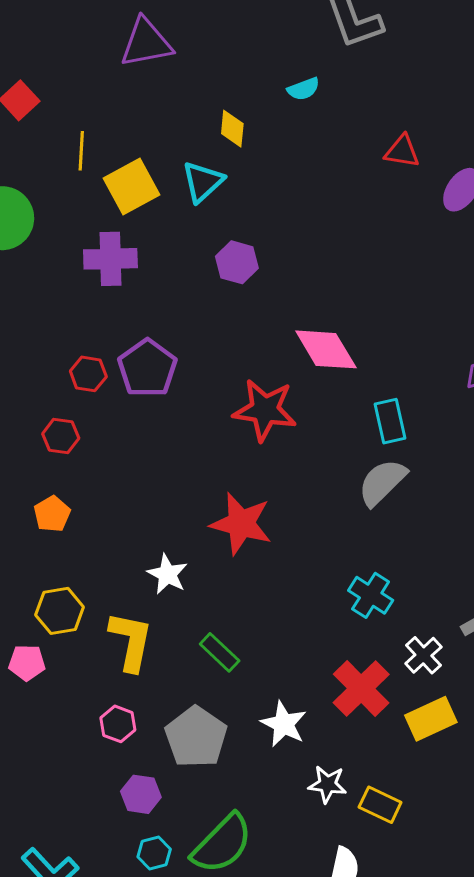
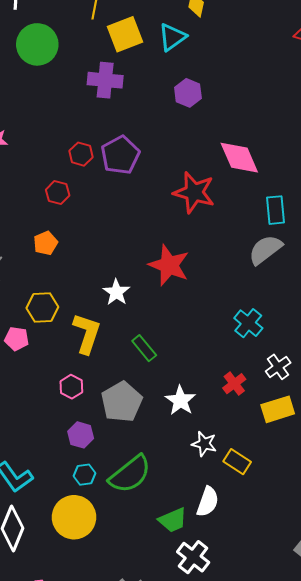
red cross: (361, 689) -> (234, 384), size x0.6

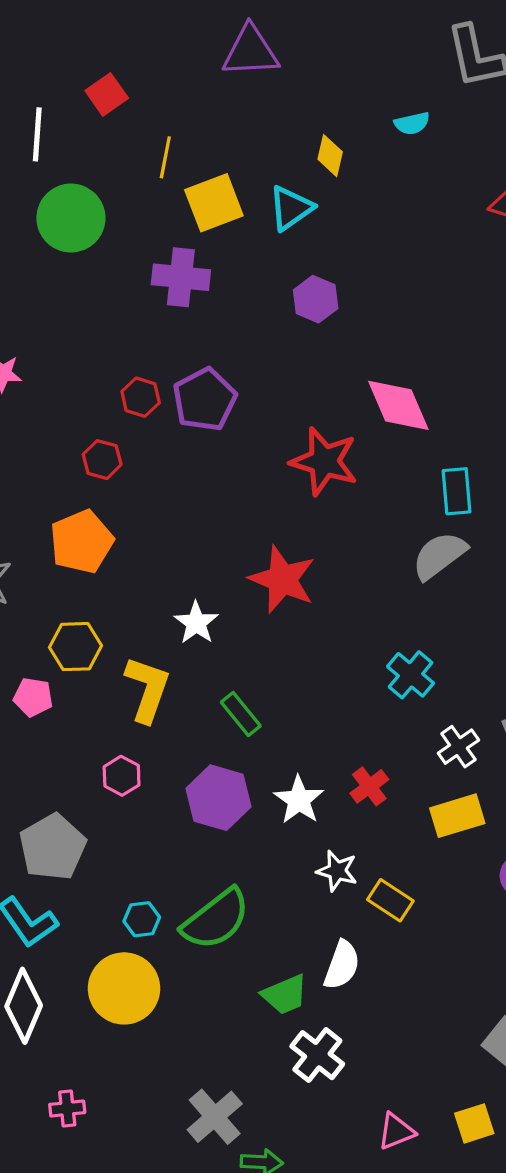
orange pentagon: (46, 243) -> (82, 542), size x1.6
red cross: (234, 384) -> (369, 786), moved
gray pentagon: (122, 402) -> (53, 847), moved
purple hexagon: (81, 435) -> (218, 798), moved, size x1.5

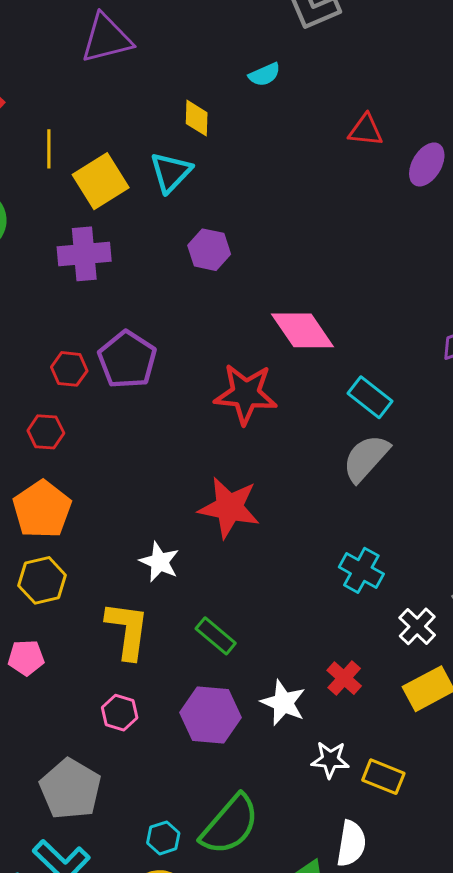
cyan rectangle: (457, 491) -> (370, 397), turned -36
yellow hexagon: (76, 647) -> (42, 580), moved

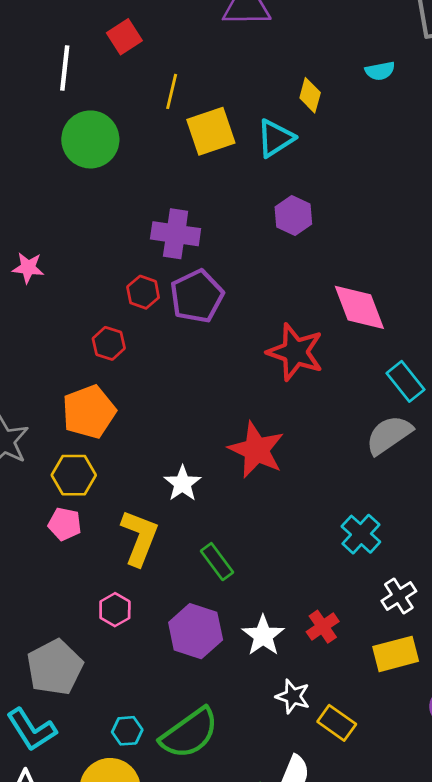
purple cross: (84, 254) -> (176, 234), moved
pink pentagon: (26, 658) -> (65, 524), moved

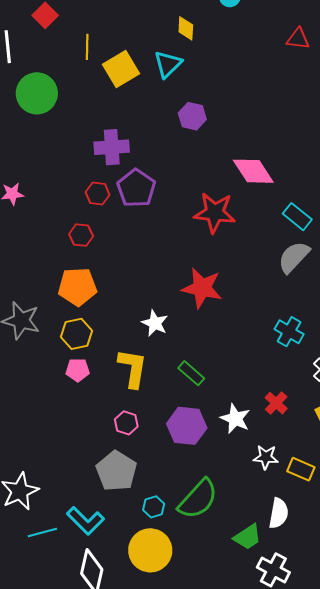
orange pentagon: (89, 412) -> (77, 287), turned 30
gray pentagon: (55, 667) -> (116, 471), moved

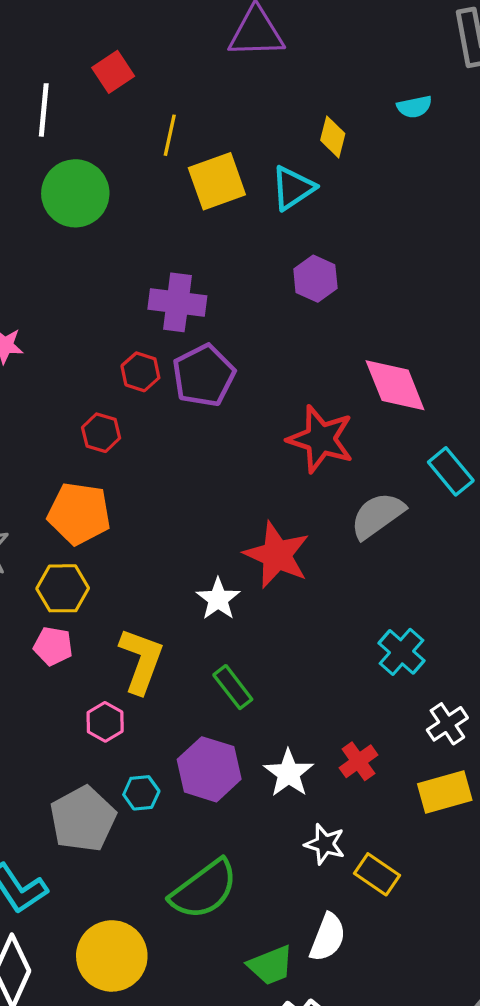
gray semicircle: (294, 257) -> (377, 515), moved
white star: (155, 323) -> (218, 599), moved
pink hexagon: (126, 423) -> (105, 722), moved
cyan hexagon: (154, 507) -> (141, 793), moved

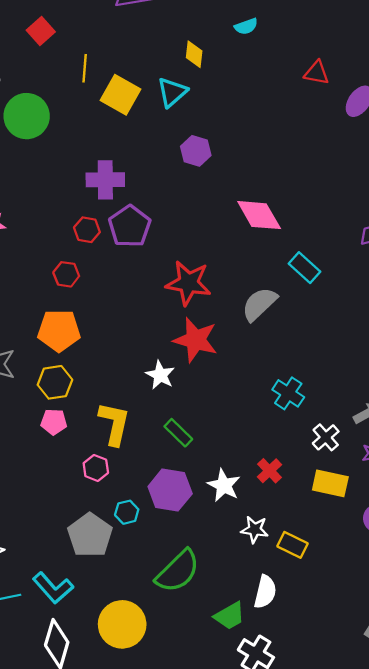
yellow square: (217, 181) -> (121, 95), turned -33
red star: (321, 439) -> (188, 283), moved
yellow rectangle: (445, 792) -> (330, 483), turned 36

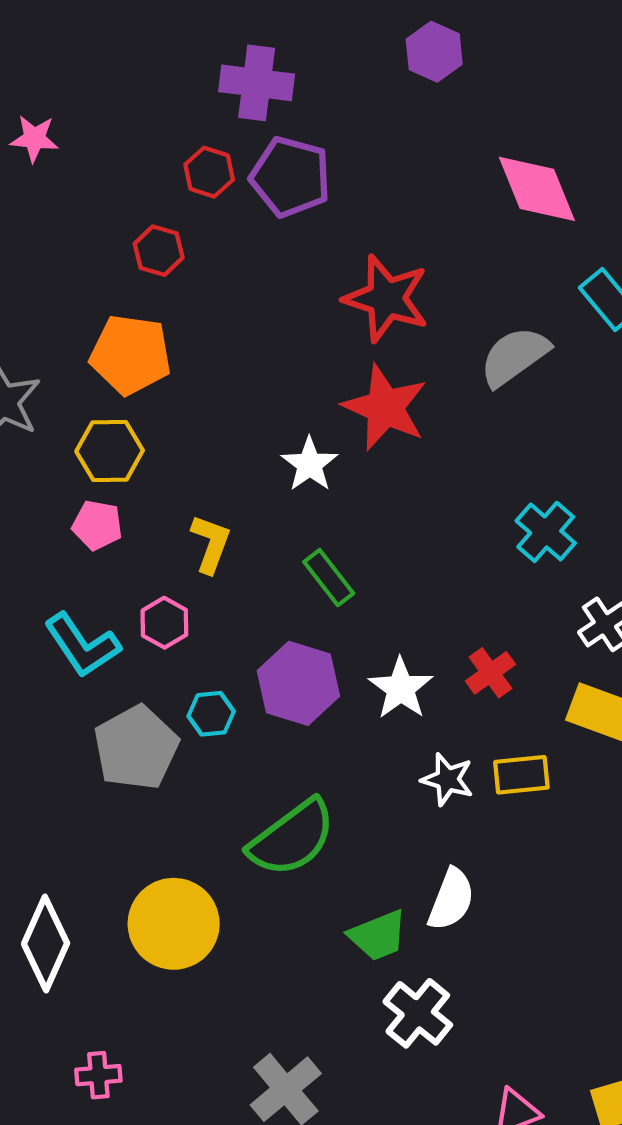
purple pentagon: (130, 226) -> (290, 177), turned -30
yellow L-shape: (114, 423) -> (211, 544), size x0.7
yellow rectangle: (292, 545) -> (521, 775), moved, turned -40
cyan L-shape: (53, 588) -> (82, 645), moved

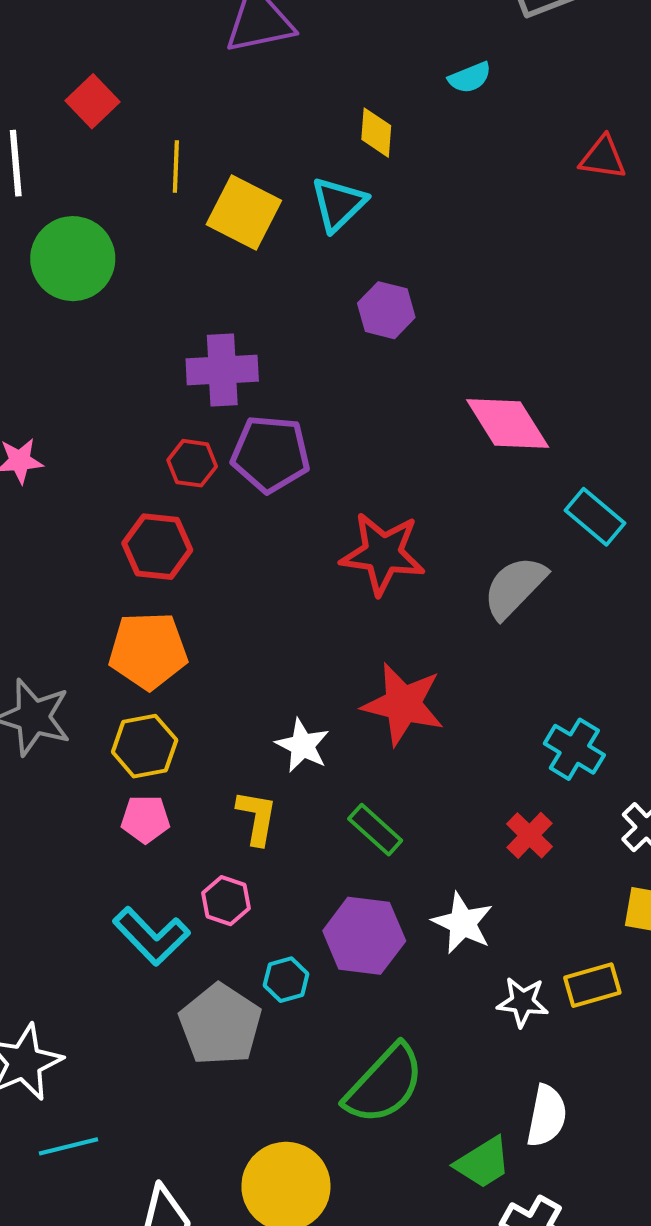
red hexagon: (159, 251) -> (157, 547), size x1.4
red star: (385, 407) -> (403, 704), moved
white star: (310, 464) -> (303, 745), moved
red cross: (490, 673) -> (530, 835), moved

